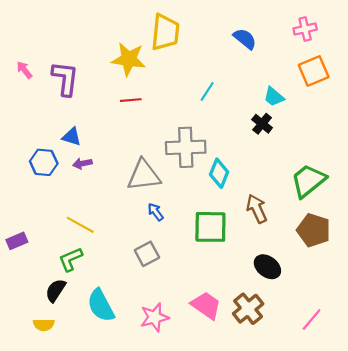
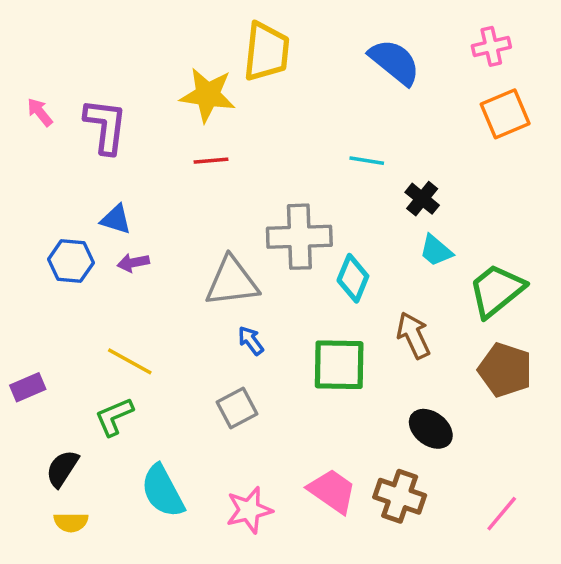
blue semicircle: (245, 39) -> (394, 62), size x1.4
cyan line: (207, 91) -> (367, 161), moved, turned 66
cyan trapezoid: (274, 97) -> (436, 251), moved
black semicircle: (56, 290) -> (62, 469), moved
brown cross: (248, 309) -> (400, 496), turned -32

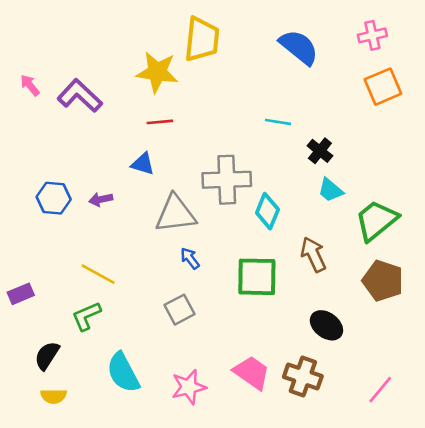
purple L-shape: (106, 126) -> (80, 96), turned -54
blue triangle: (116, 219) -> (143, 164), moved

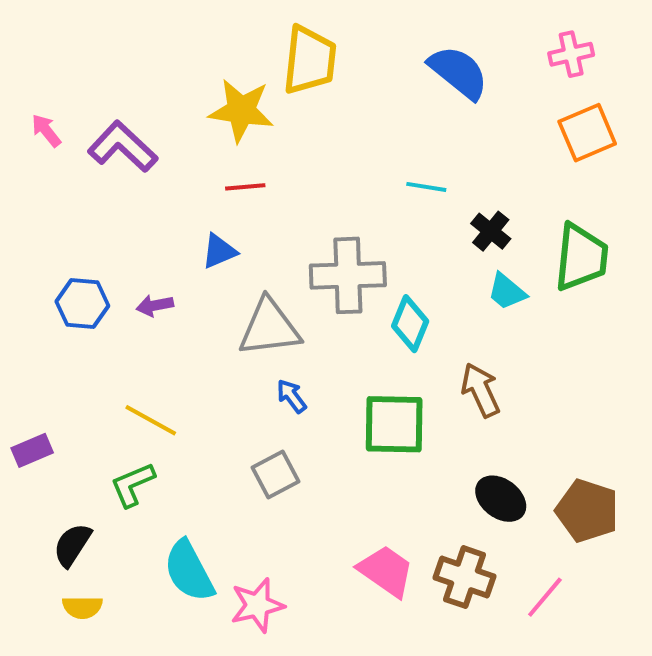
blue triangle: (143, 164) -> (219, 251), turned -40
green trapezoid: (376, 220) -> (581, 257), moved, turned 135
brown pentagon: (383, 281) -> (587, 511), moved
pink star: (189, 387) -> (257, 605), moved
pink line: (380, 390) -> (545, 597), moved

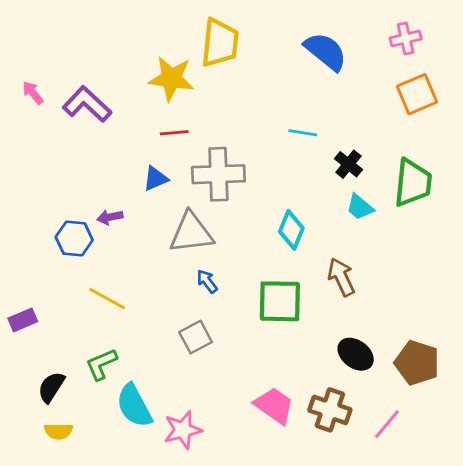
gray cross: (348, 275) -> (218, 174), moved
blue hexagon: (82, 304) -> (74, 238), moved
green L-shape: (133, 485) -> (101, 364), moved

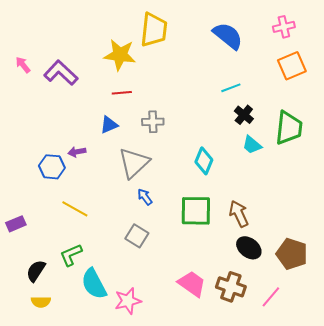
cyan line: (303, 133) -> (231, 88), moved, turned -30
gray cross: (218, 174) -> (153, 122), size x0.6
gray triangle: (191, 233) -> (134, 163), turned -36
brown arrow: (341, 277) -> (239, 214), moved
gray square: (196, 337) -> (137, 236), turned -30

